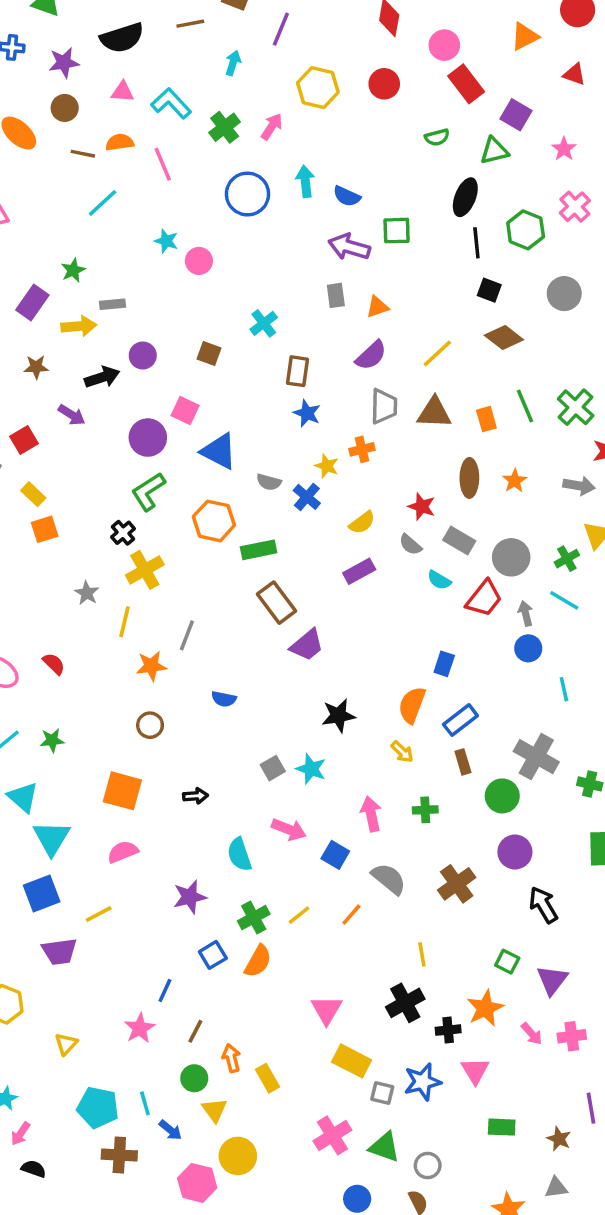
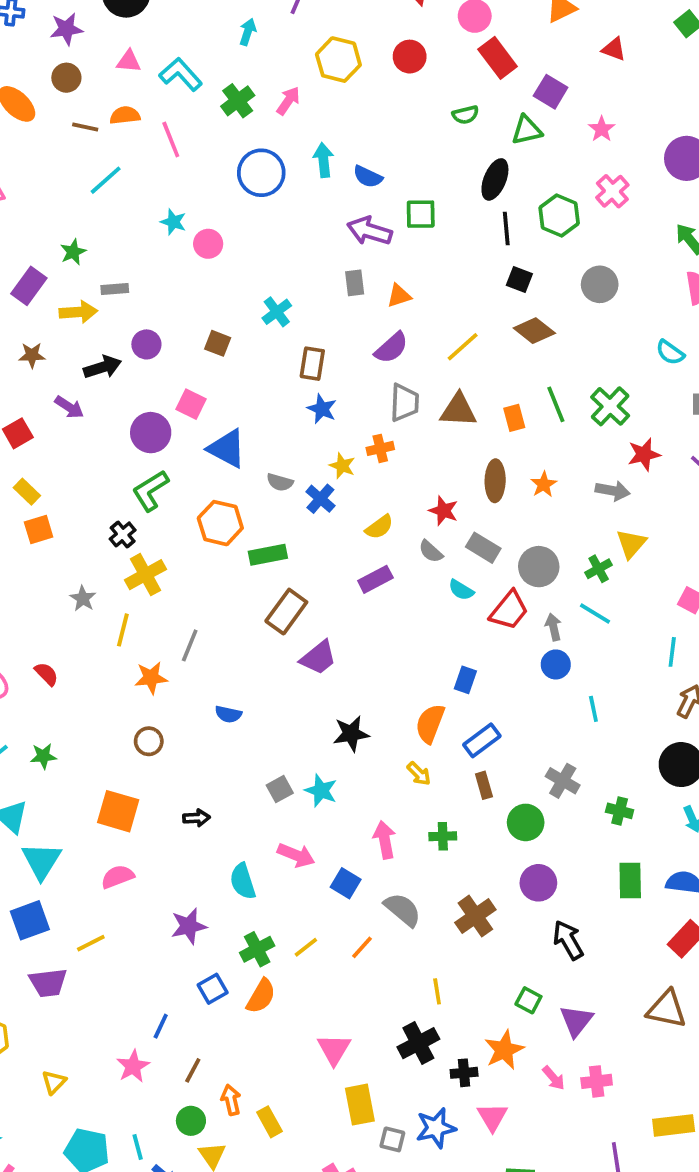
brown rectangle: (277, 603) -> (286, 612), turned 72
gray cross: (536, 757) -> (563, 781), size x0.7
yellow rectangle: (352, 1061) -> (360, 1105), turned 51

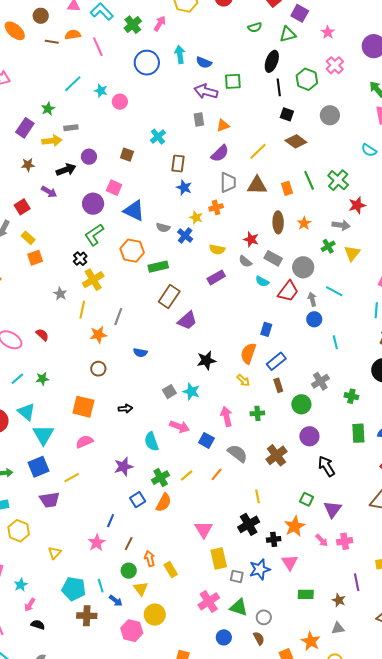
cyan line: (106, 180) -> (73, 84), moved
yellow semicircle: (379, 527) -> (217, 249), turned 49
green cross: (599, 569) -> (328, 246), moved
gray cross: (563, 781) -> (320, 381), turned 30

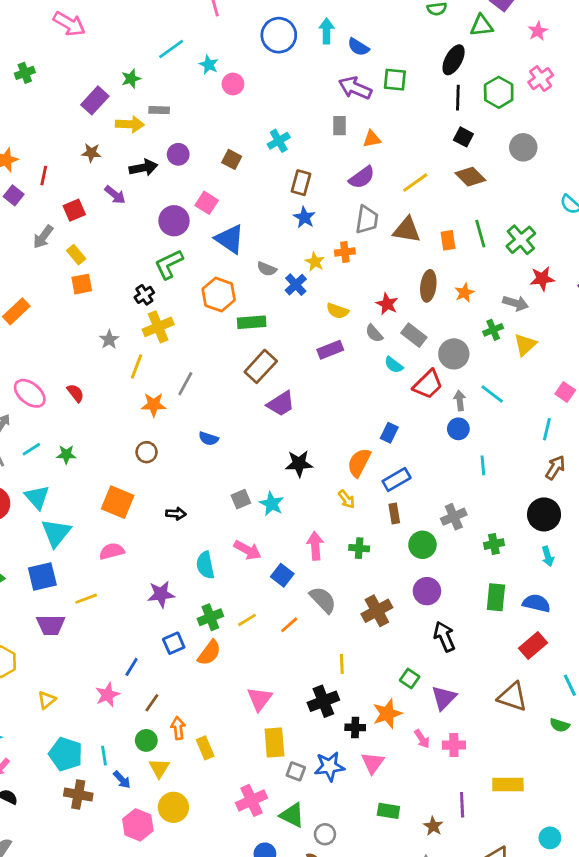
green cross: (351, 396) -> (494, 544), turned -32

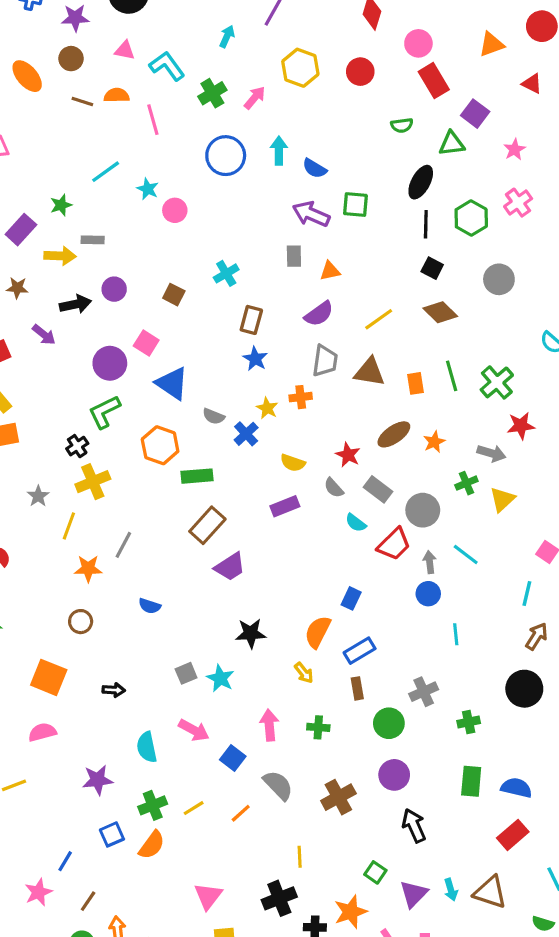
brown ellipse: (428, 286) -> (394, 434), turned 48
cyan arrow: (548, 556) -> (451, 890), moved

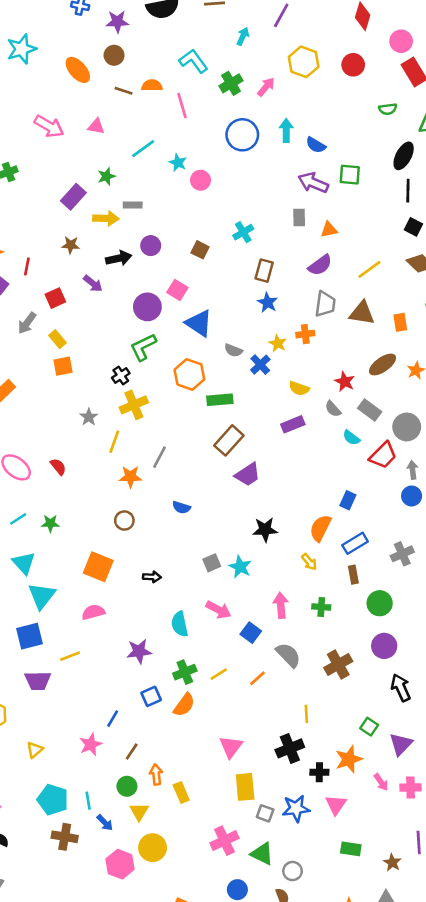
pink triangle: (125, 50) -> (96, 126), moved
gray cross: (424, 692) -> (402, 554), moved

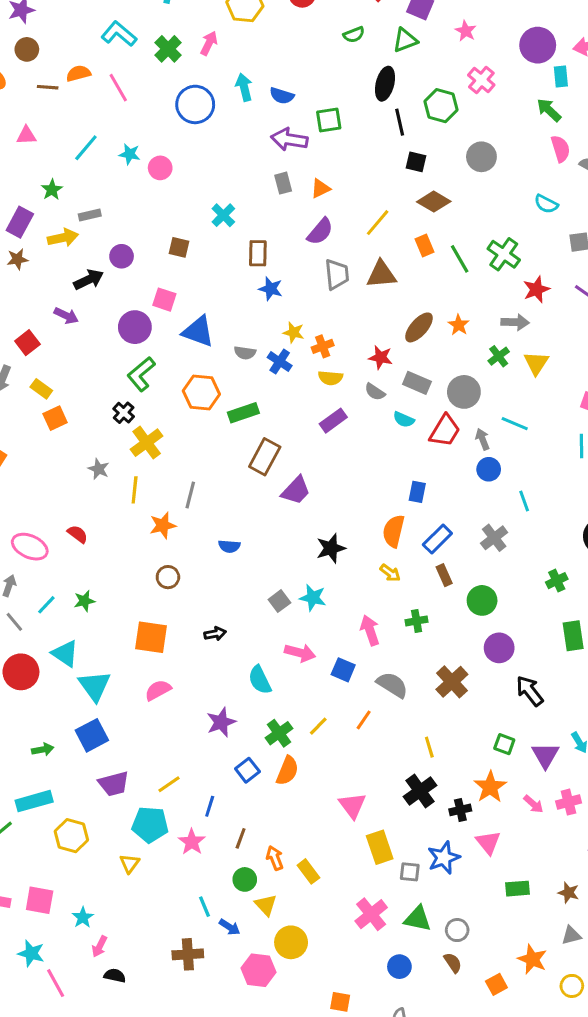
brown star: (71, 245) -> (17, 259), moved
orange rectangle: (400, 322) -> (424, 245), moved
orange cross: (305, 334) -> (323, 346), moved
yellow line: (70, 656) -> (169, 784), moved
cyan pentagon: (53, 800) -> (150, 825), moved

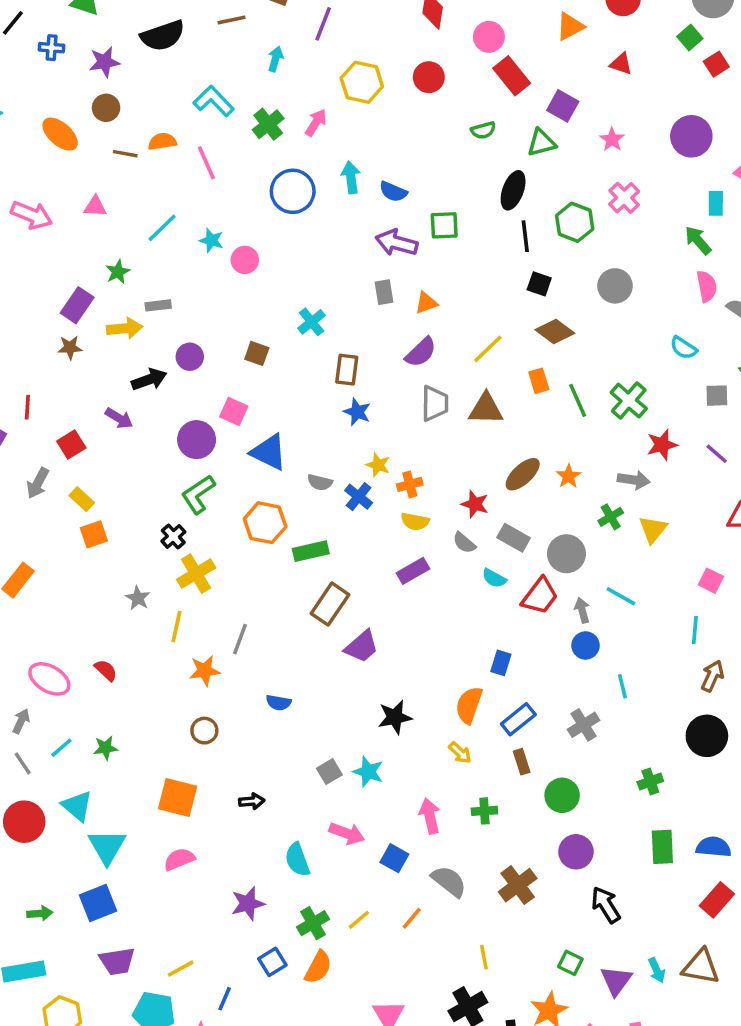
purple circle: (538, 45) -> (691, 136), moved

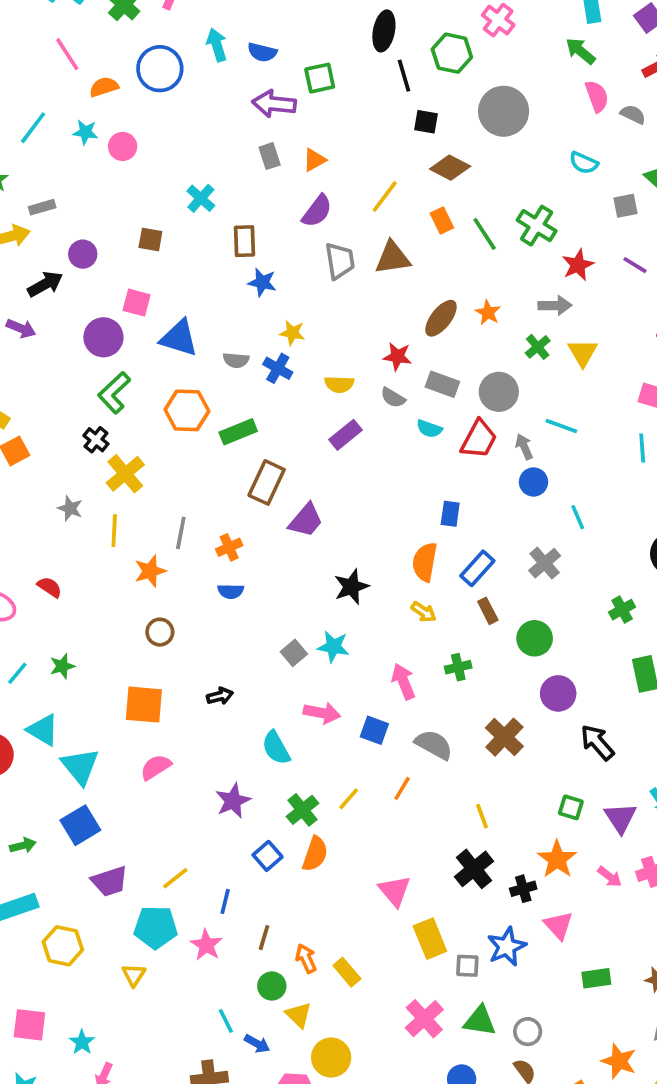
orange semicircle: (162, 141) -> (104, 87), moved
gray circle: (615, 286) -> (504, 111), size x1.4
orange cross: (410, 484) -> (229, 547), moved

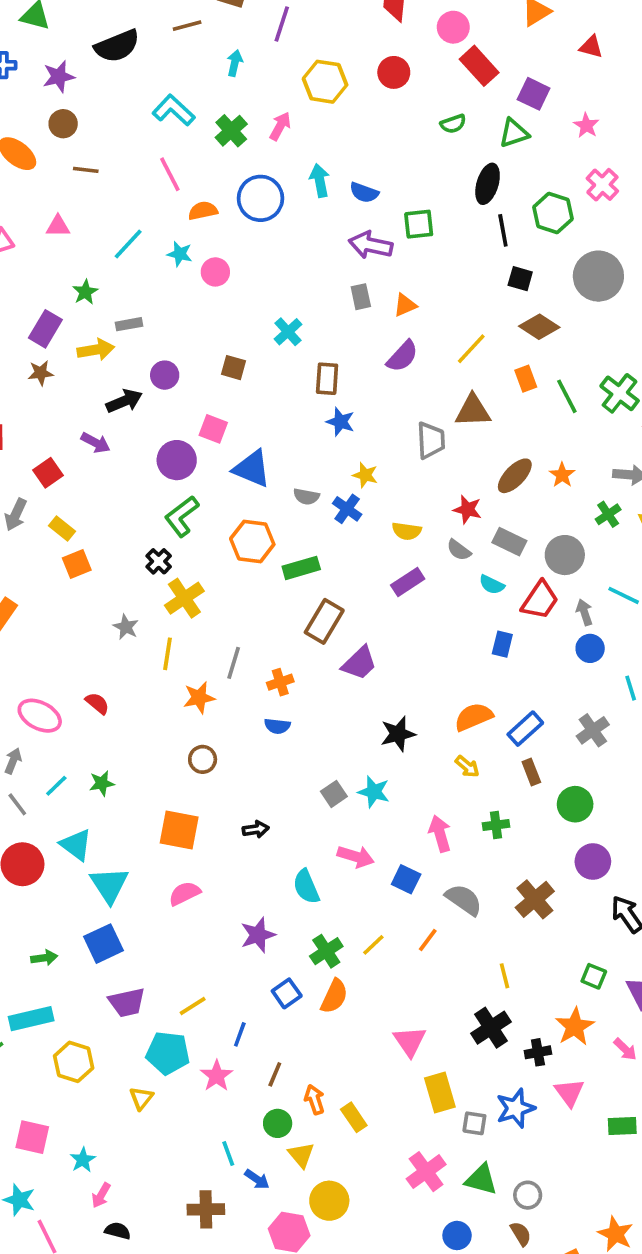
gray trapezoid: (340, 261) -> (431, 440), moved
blue rectangle: (450, 514) -> (502, 644), moved
orange semicircle: (425, 562) -> (474, 717), turned 51
green rectangle: (596, 978) -> (622, 1126), moved

